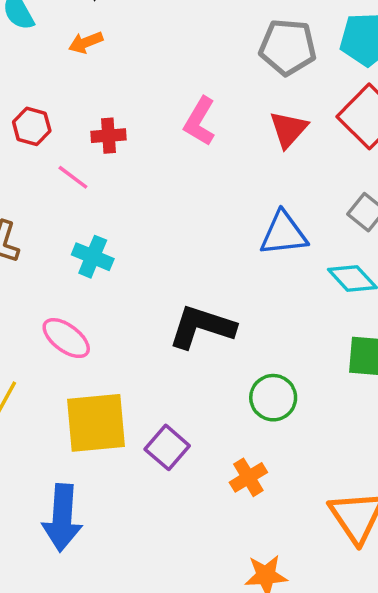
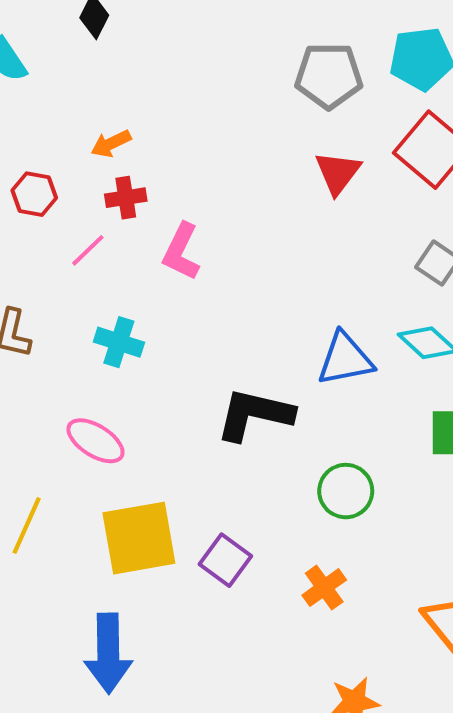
orange arrow: (86, 42) -> (111, 144), moved
pink L-shape: (200, 121) -> (181, 252), moved
pink line: (73, 177) -> (88, 250), turned -76
blue triangle: (283, 234) -> (345, 359), moved

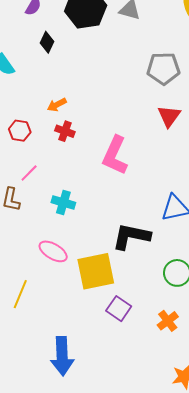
red cross: (126, 198) -> (65, 131), turned 30
pink line: (88, 250) -> (29, 173), moved
pink L-shape: (181, 252) -> (115, 155), moved, size x1.4
yellow square: (139, 538) -> (96, 271), moved

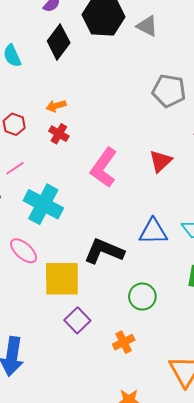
black diamond: (47, 42) -> (59, 42), size x1.6
red triangle: (169, 116) -> (161, 161), moved
cyan cross: (63, 202) -> (43, 204), size x1.6

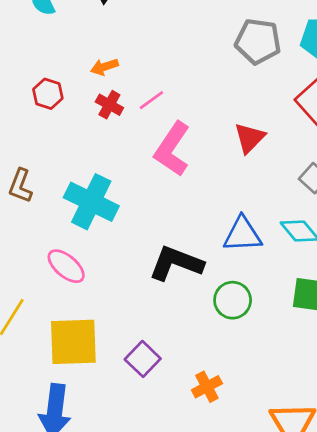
pink line: (15, 168) -> (151, 100), moved
yellow square: (62, 279) -> (73, 342), moved
green circle: (142, 297) -> (233, 300), moved

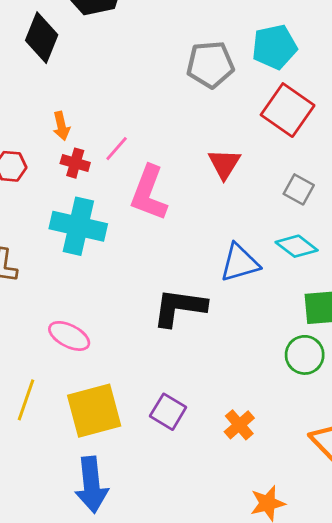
orange arrow: (104, 67) -> (61, 126), turned -72
cyan cross: (91, 202) -> (78, 226), moved
green circle: (233, 300) -> (305, 355), moved

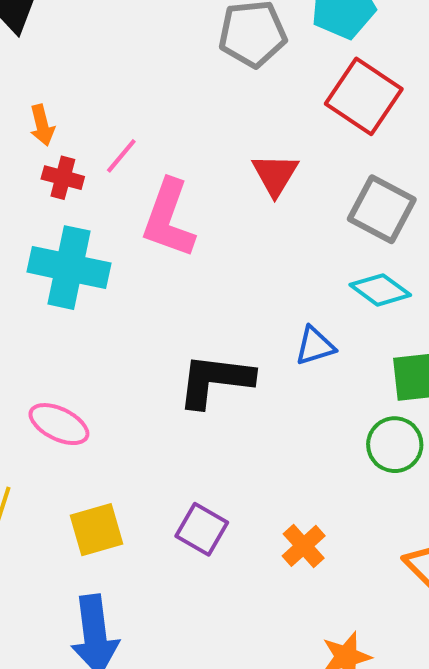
gray square: (299, 189) -> (382, 209), size x1.5
blue triangle: (240, 263) -> (315, 346), moved, size x0.7
yellow square: (94, 411) -> (97, 530), size x0.7

